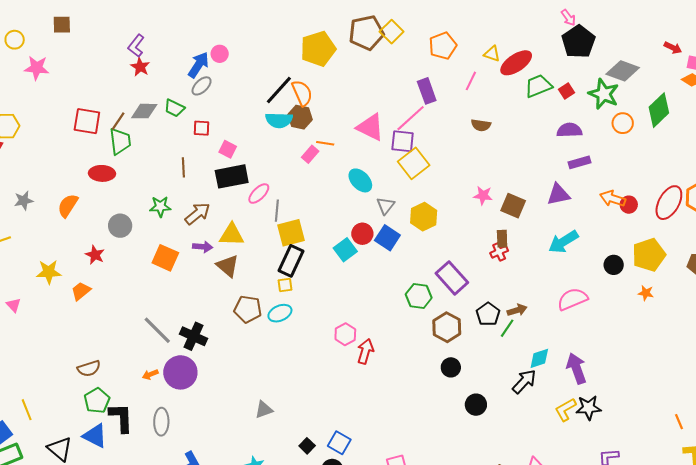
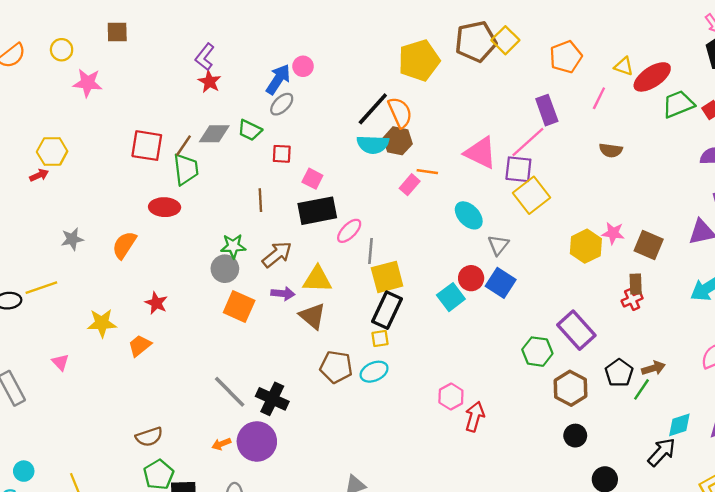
yellow hexagon: (424, 217) -> (586, 246), moved
gray circle: (120, 226) -> (225, 269), moved

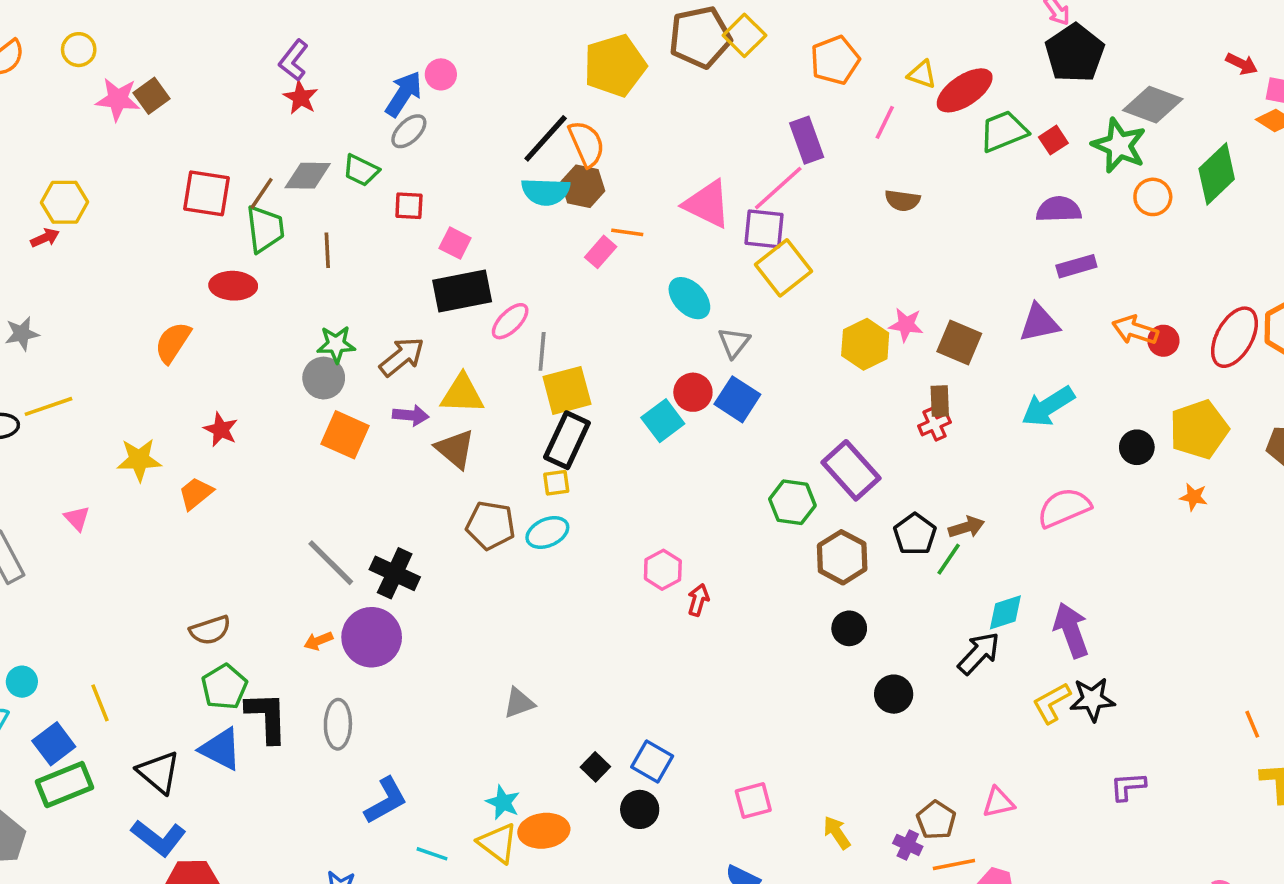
brown square: (117, 32) -> (151, 96), moved, turned -35
brown line: (260, 200) -> (327, 250), moved
gray star: (72, 239) -> (22, 334), moved
red arrow: (475, 417) -> (698, 600), size x0.7

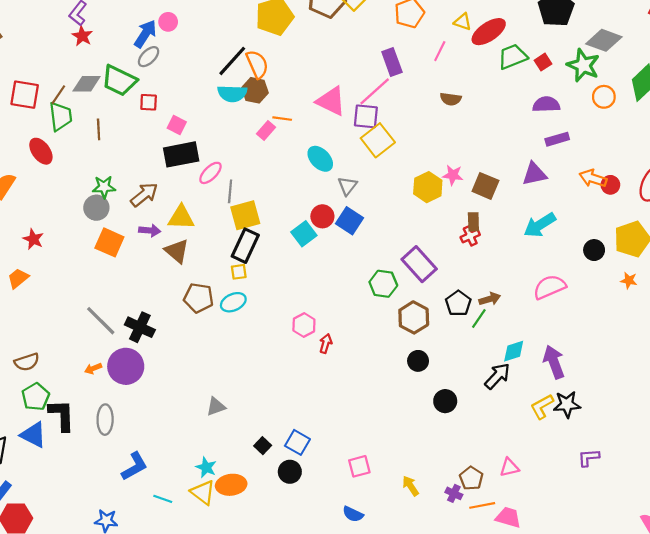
green trapezoid: (361, 170) -> (119, 81), size x1.6
red ellipse: (233, 286) -> (41, 151), turned 52

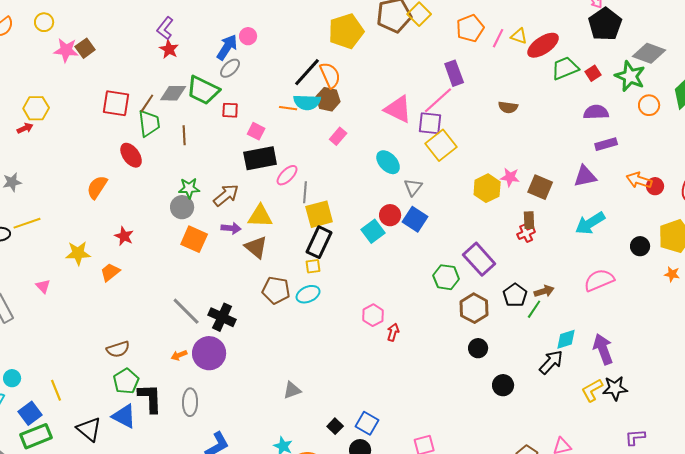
pink line: (440, 51) -> (498, 38), moved
orange line: (282, 119) -> (288, 108), moved

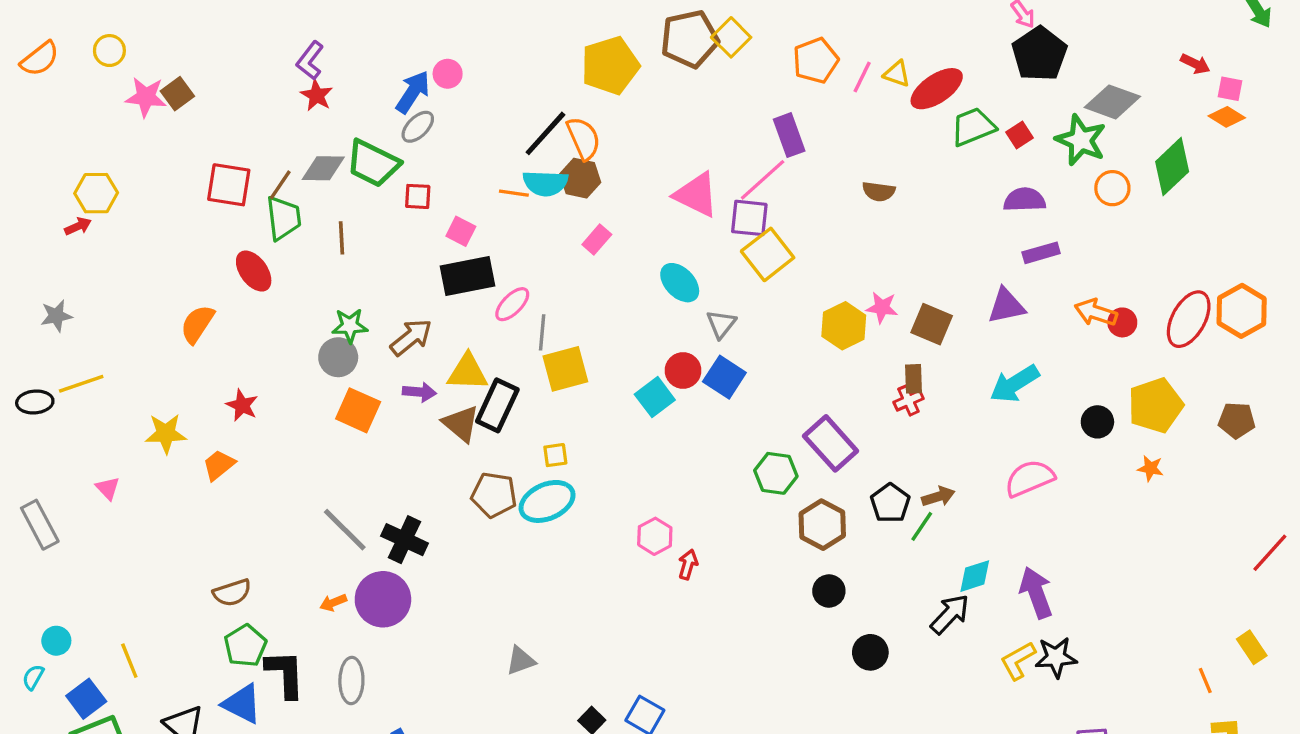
black rectangle: (319, 242) -> (497, 405), moved
cyan ellipse: (308, 294) -> (547, 501), size x1.4

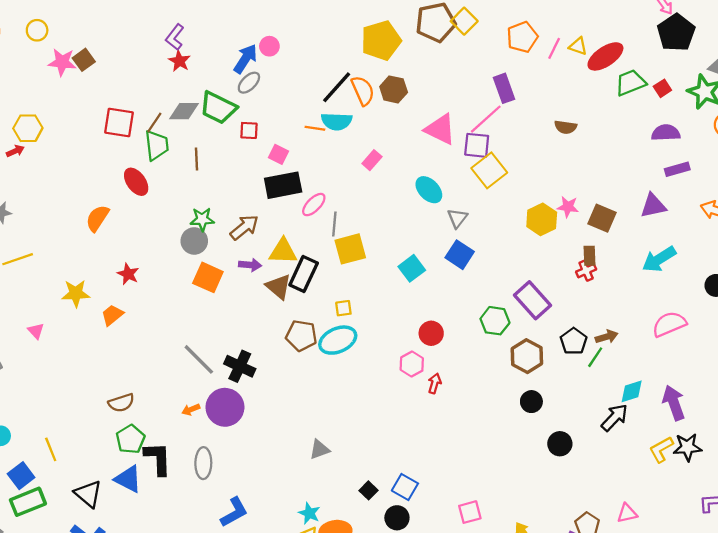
brown hexagon: (580, 178) -> (394, 89), moved
red circle: (683, 370) -> (431, 333), moved

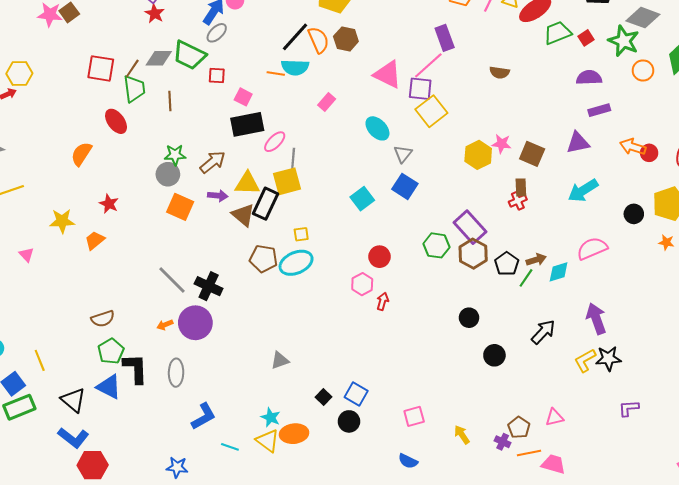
yellow square: (350, 249) -> (287, 181), moved
brown hexagon: (527, 356) -> (473, 254), moved
cyan diamond: (632, 391) -> (559, 272), moved

